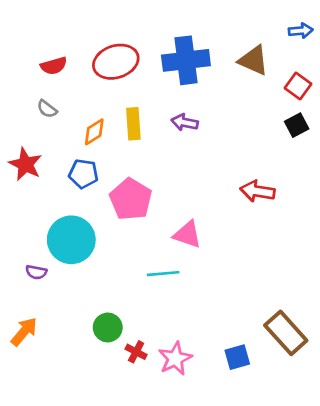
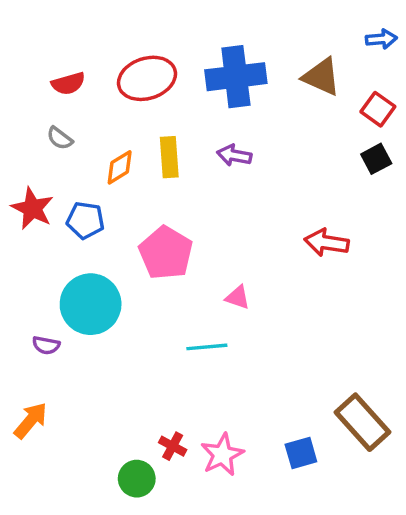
blue pentagon: (83, 174) -> (85, 220), moved
pink triangle: (187, 234) -> (238, 297), size x0.7
green circle: (108, 328) -> (137, 479), moved

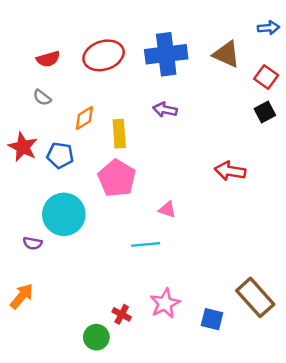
yellow rectangle: (169, 157) -> (119, 134), moved
blue square: (301, 453) -> (212, 319), turned 30
pink star: (222, 455) -> (165, 303), moved

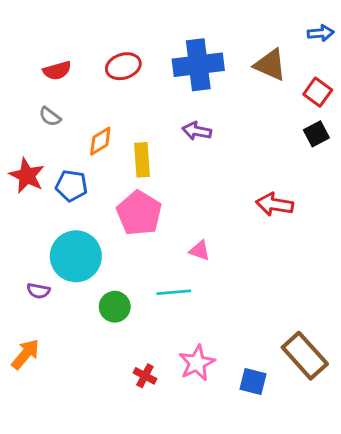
red ellipse: (104, 55) -> (123, 66), size x0.7
green circle: (96, 337) -> (115, 307), moved

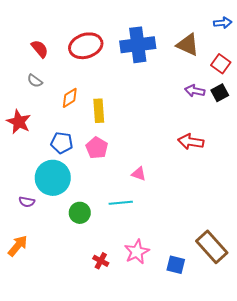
red ellipse: (123, 66) -> (86, 46), size x1.4
red semicircle: (57, 71) -> (40, 49), turned -114
purple arrow: (197, 131) -> (195, 91), moved
blue pentagon: (72, 186) -> (62, 143), moved
pink pentagon: (139, 213) -> (97, 148), size x0.7

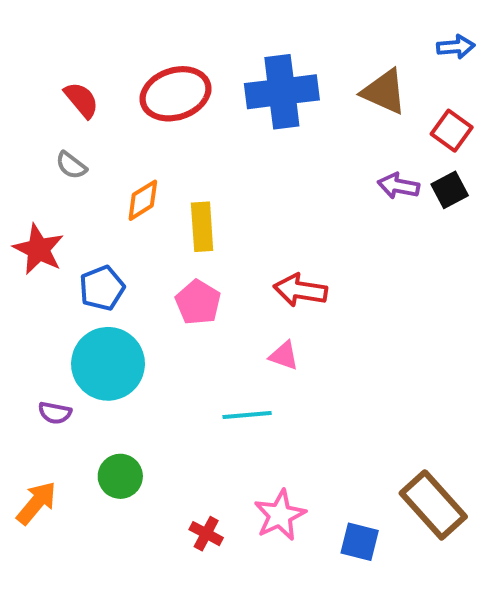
red arrow: (191, 142) -> (300, 290), moved
blue pentagon: (62, 143) -> (102, 288), moved, turned -30
green circle: (80, 213) -> (120, 476), moved

